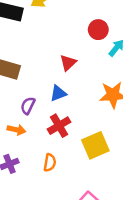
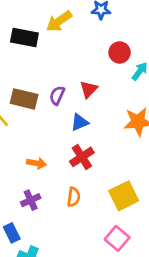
purple semicircle: (28, 106) -> (57, 95), moved
yellow square: (95, 145) -> (124, 196), moved

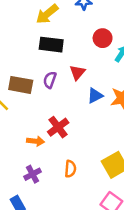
black rectangle: (24, 38) -> (51, 45), moved
blue triangle: (80, 122) -> (95, 96), moved
red cross: (82, 157) -> (58, 127), moved

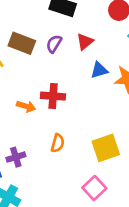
red cross: (58, 127) -> (53, 96), turned 30
purple cross: (33, 174) -> (16, 157), moved

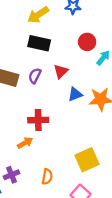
orange arrow: (26, 106) -> (25, 143), moved, turned -42
orange semicircle: (58, 143) -> (47, 177), moved

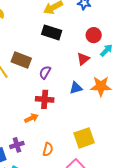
red triangle: (61, 71) -> (83, 59), moved
purple semicircle: (35, 76) -> (45, 72), moved
blue triangle: (75, 94) -> (76, 88), moved

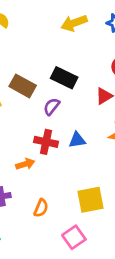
black rectangle: (52, 32) -> (64, 78), moved
blue triangle: (76, 88) -> (77, 140), moved

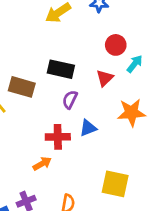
purple semicircle: (52, 107) -> (70, 100), moved
yellow square: (91, 200) -> (115, 184), turned 36

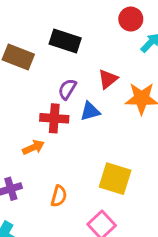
red triangle: (105, 78) -> (108, 79), moved
purple semicircle: (70, 100) -> (67, 89), moved

